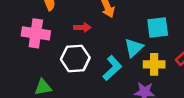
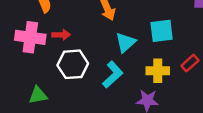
red arrow: (82, 27) -> (61, 35), moved
cyan triangle: (134, 48) -> (126, 42), moved

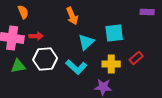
cyan L-shape: (113, 75) -> (76, 67), turned 85
green triangle: (38, 95) -> (18, 66), moved

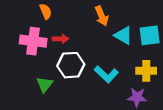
cyan triangle: (86, 42) -> (123, 35), moved, turned -48
green triangle: (18, 66) -> (45, 85), moved, turned -42

